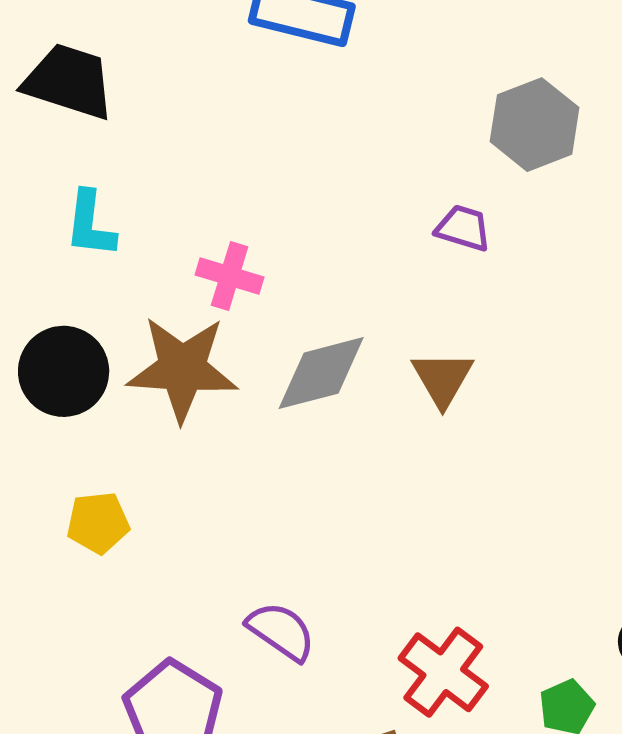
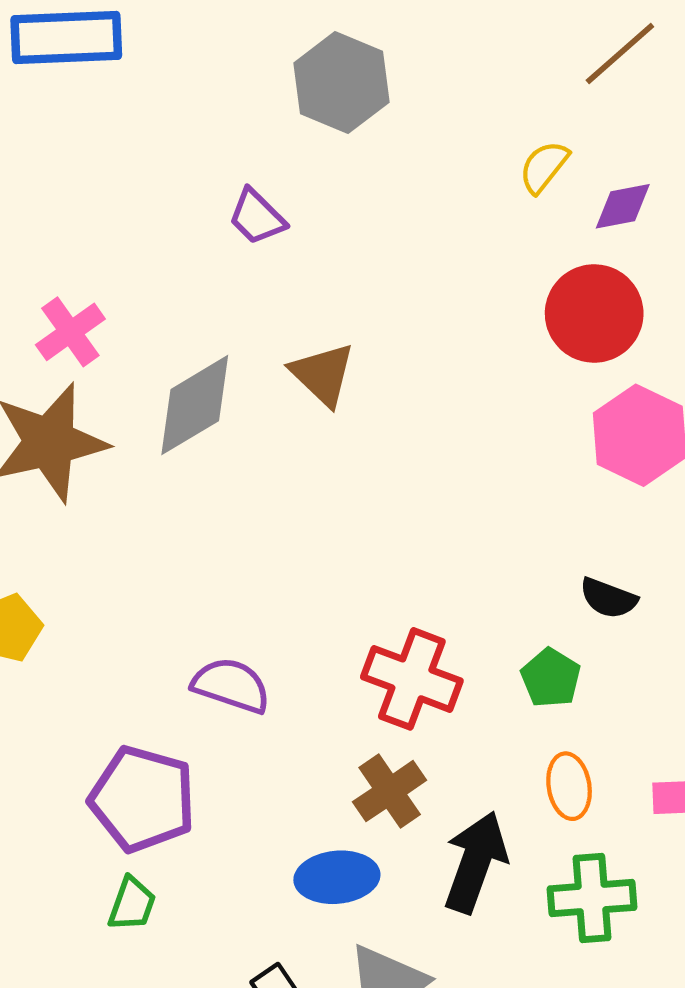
purple trapezoid: (463, 228) -> (257, 217), moved, turned -136
pink cross: (230, 276) -> (70, 332), turned -36

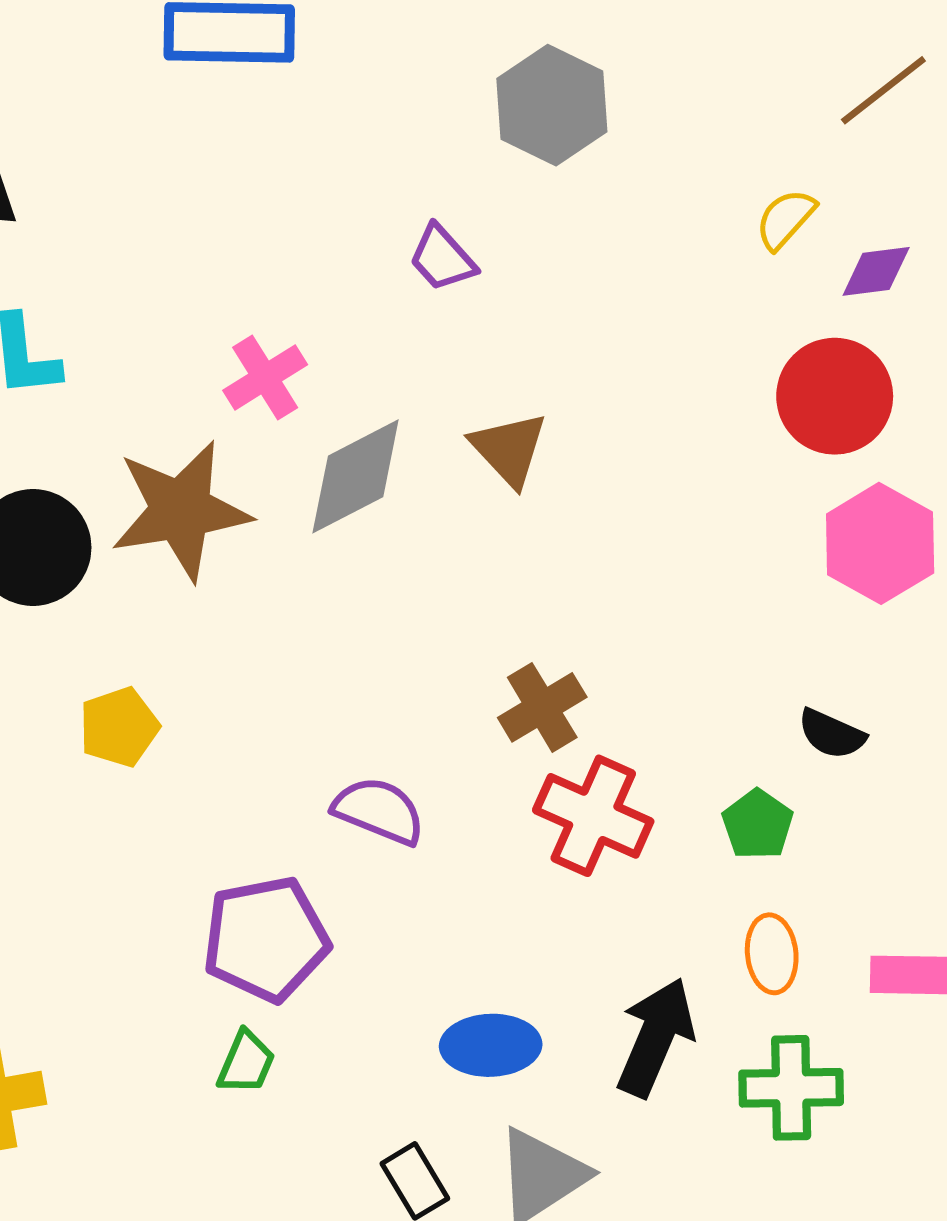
pink cross: (70, 332) -> (265, 377), moved
brown cross: (390, 791) -> (542, 707), moved
purple pentagon: (142, 799) -> (266, 939), turned -30

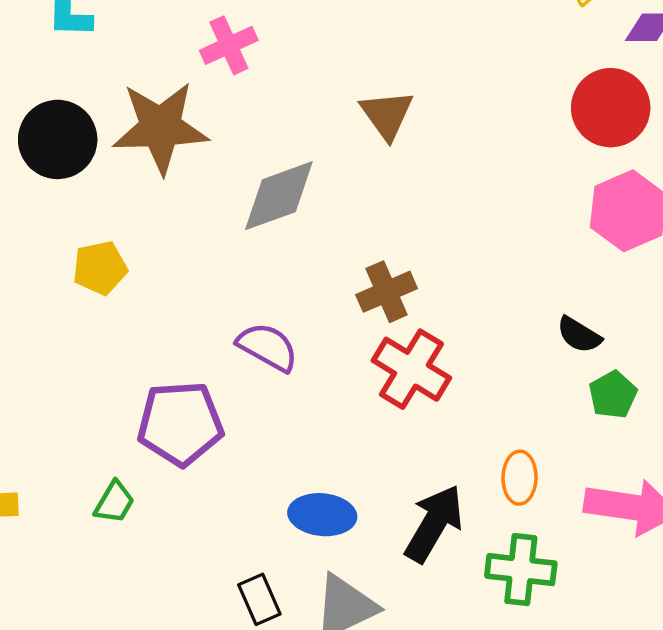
gray diamond: (356, 476) -> (279, 196), moved
green pentagon: (758, 824) -> (613, 395), moved
green trapezoid: (246, 1062) -> (114, 502), moved

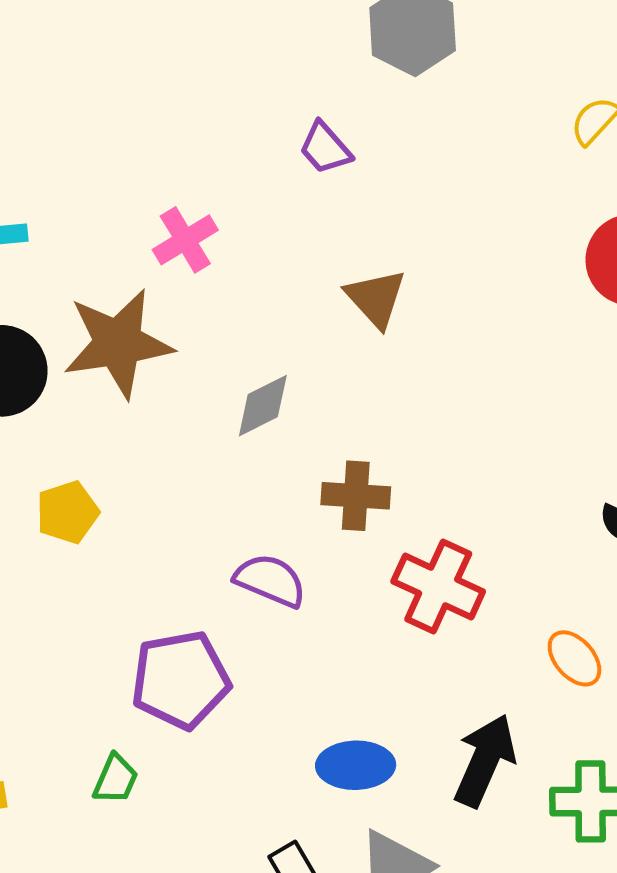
gray diamond: (279, 196) -> (263, 406), size x0.7
brown cross: (387, 292) -> (356, 496), moved, turned 34
orange ellipse: (520, 478) -> (574, 658), moved, turned -36

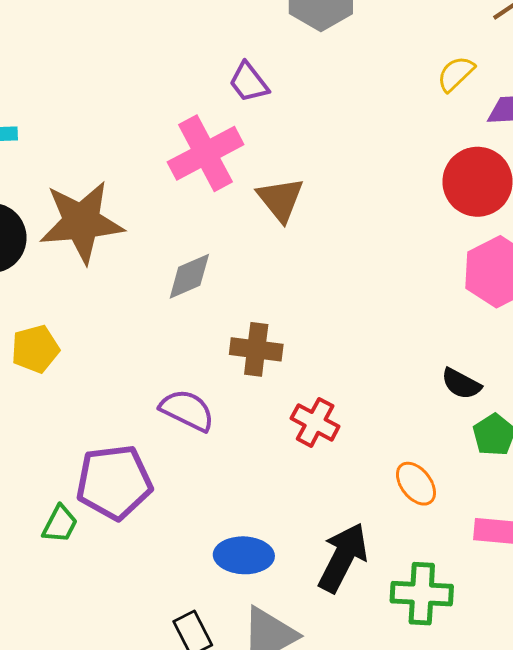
pink cross: (185, 240) -> (206, 153), moved, size x1.5
red cross: (438, 586) -> (315, 422), size x0.7
green trapezoid: (116, 779) -> (60, 524), moved

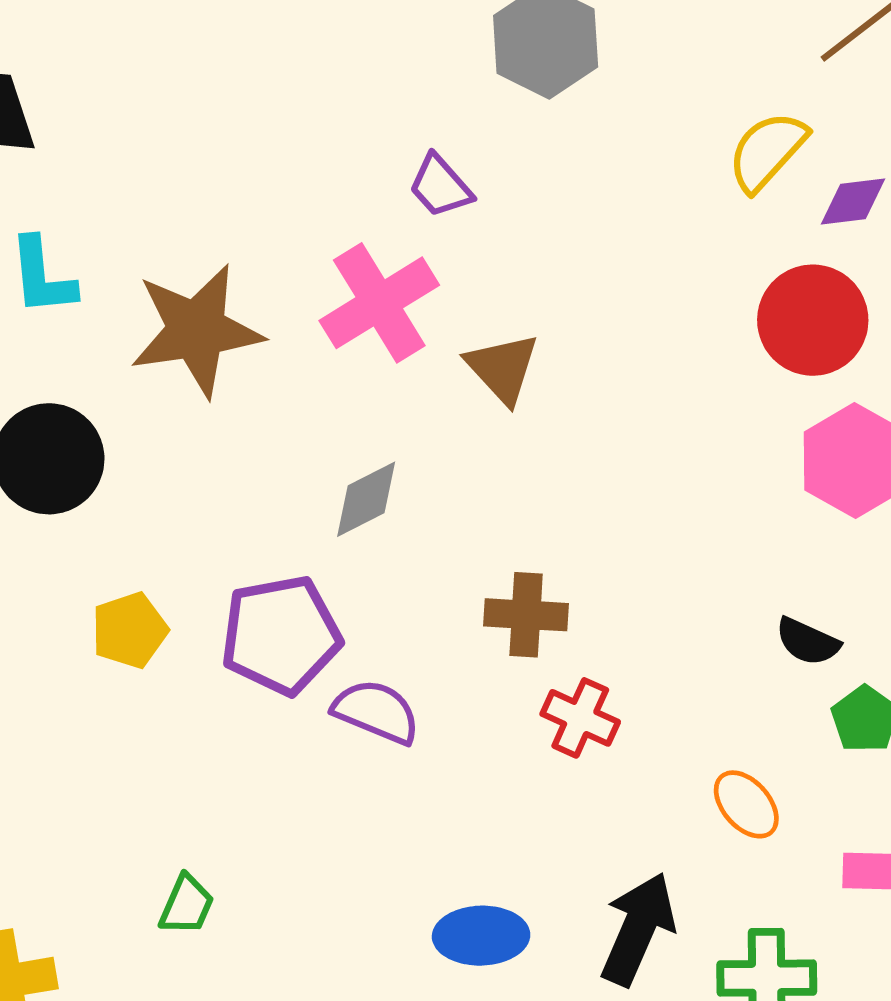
yellow semicircle: (456, 74) -> (767, 151), size x1.4
brown star: (81, 222) -> (197, 330), moved
brown cross: (256, 349) -> (526, 615), moved
purple pentagon: (114, 482) -> (281, 635), moved

